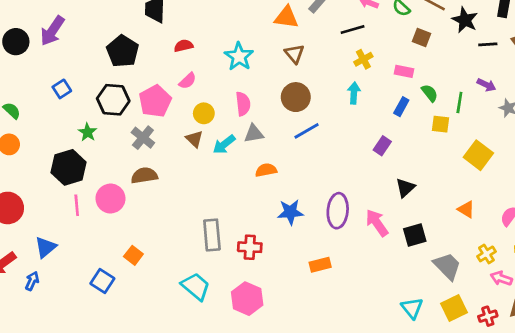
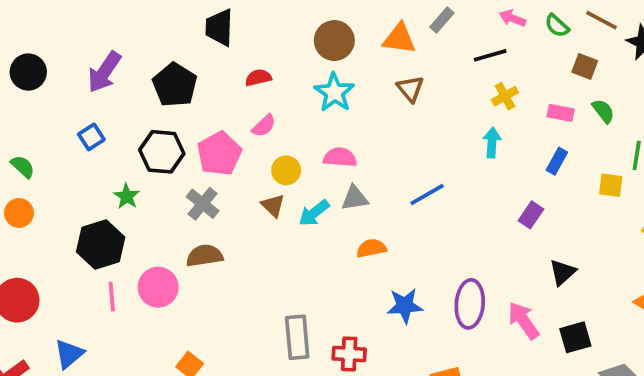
purple arrow: (52, 31) -> (104, 72), moved
green semicircle: (430, 93) -> (603, 111), moved
brown circle: (296, 97) -> (334, 40), moved
pink semicircle: (243, 104) -> (340, 157), turned -80

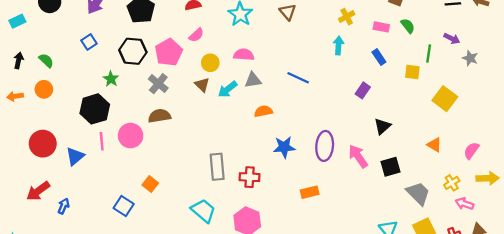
blue rectangle: (557, 161) -> (379, 57), turned -63
blue line: (427, 194) -> (298, 78), turned 55
blue triangle: (69, 354) -> (75, 156), moved

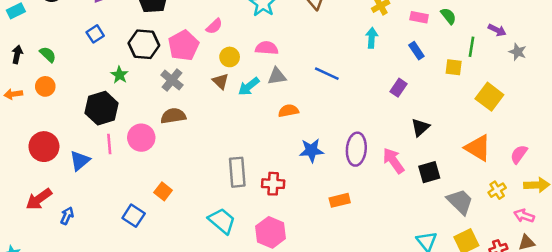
orange triangle: (434, 145) -> (478, 148), size x1.6
pink arrow: (464, 204) -> (524, 216), moved

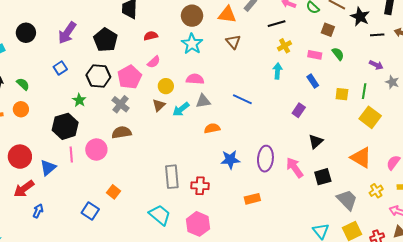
green line: (471, 47) -> (364, 91), moved
brown triangle: (221, 81) -> (159, 105), turned 32
red arrow: (39, 199) -> (24, 189), moved

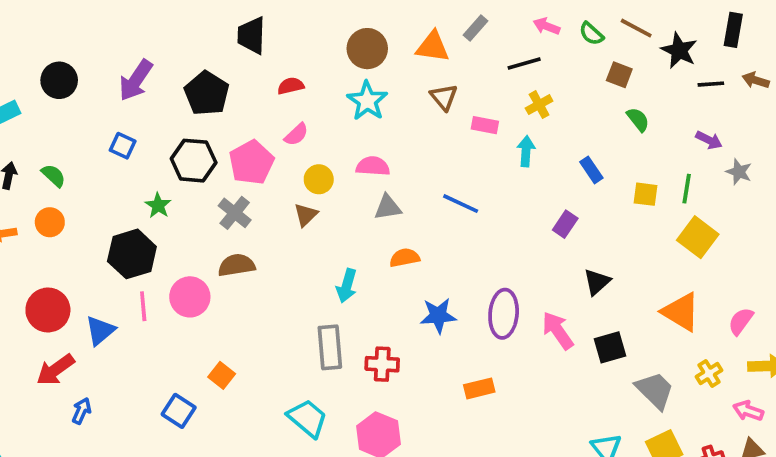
pink rectangle: (315, 55) -> (485, 125), moved
blue square: (60, 68) -> (123, 146), turned -32
cyan arrow: (181, 109) -> (347, 286), moved, turned -36

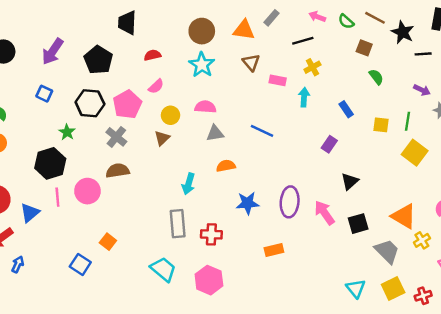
orange triangle: (681, 312) -> (404, 216), moved

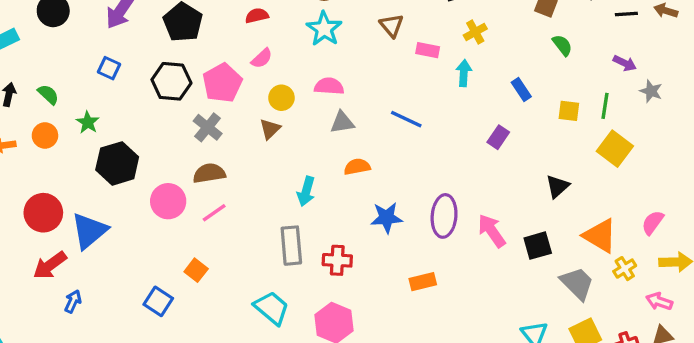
green star: (67, 132) -> (88, 122), moved
black triangle: (350, 181) -> (557, 186), moved
pink line: (57, 197) -> (214, 213), moved, turned 60
blue triangle: (30, 213) -> (89, 231), size x1.4

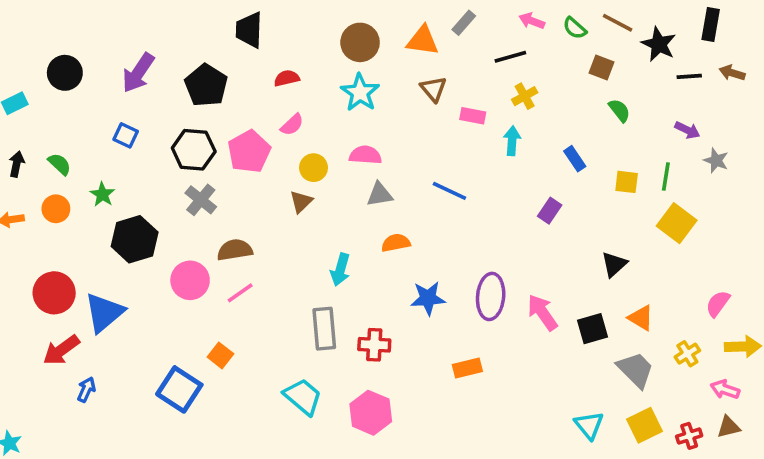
gray cross: (208, 127) -> (201, 200), moved
orange triangle: (600, 236) -> (641, 318), moved, size x0.7
blue square: (158, 301) -> (179, 389), size x1.4

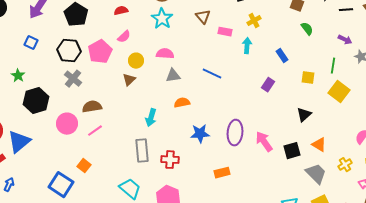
yellow square: (627, 182) -> (308, 78), moved

